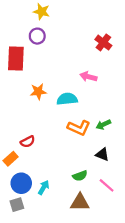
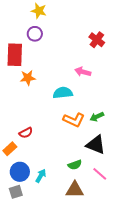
orange star: (38, 92) -> (28, 78), moved
black triangle: (102, 154) -> (96, 145), size x1.5

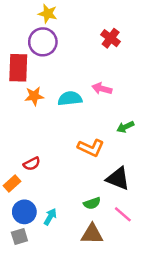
purple circle: (35, 34) -> (43, 42), size x1.5
red cross: (97, 40) -> (111, 38), moved
cyan semicircle: (63, 93) -> (70, 99), moved
green arrow: (97, 117) -> (125, 127), moved

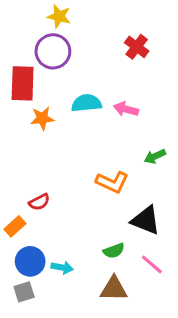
cyan semicircle: (70, 99) -> (86, 103), moved
cyan arrow: (50, 217) -> (62, 267), turned 70

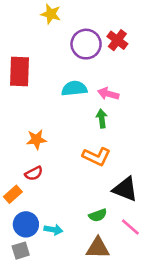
purple circle: (53, 51) -> (86, 44), moved
orange star: (42, 118) -> (36, 139), moved
green arrow: (155, 156) -> (102, 119), moved, turned 108

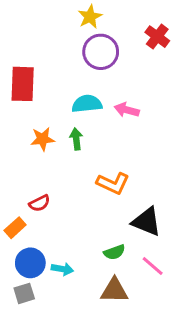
yellow star: (51, 14) -> (90, 17), moved, turned 30
red cross: (117, 40) -> (157, 37), moved
green arrow: (102, 119) -> (76, 139), moved
orange star: (36, 139) -> (43, 139), moved

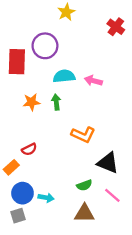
purple circle: (101, 52) -> (45, 46), moved

